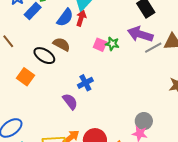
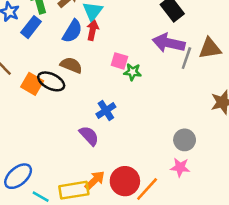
green star: (112, 44) -> (133, 72), moved
gray line: (153, 48) -> (186, 58), turned -36
orange square: (26, 77) -> (32, 84), moved
gray circle: (144, 121) -> (185, 140), moved

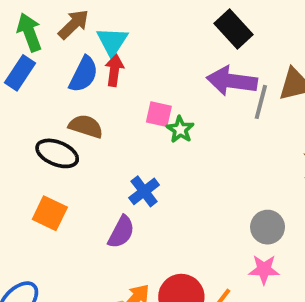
green star: (133, 72) -> (180, 129), turned 30
orange square: (32, 84) -> (50, 213), moved
purple semicircle: (89, 136) -> (121, 232), turned 75

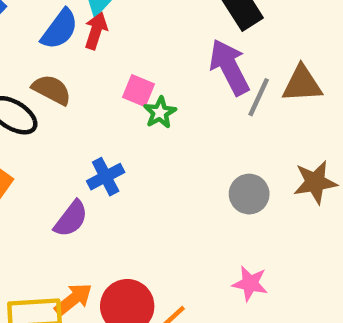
purple arrow: (232, 81) -> (229, 67), turned 45
gray circle: (268, 227) -> (249, 194), moved
pink star: (264, 269) -> (250, 283), moved

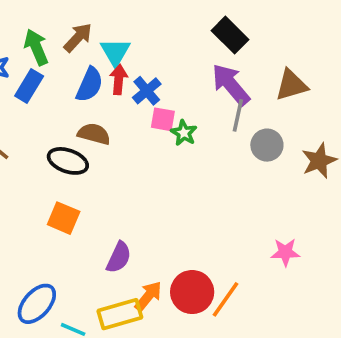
gray line: (259, 97) -> (238, 115), moved
blue cross: (106, 177) -> (147, 91), moved
gray circle: (249, 194) -> (267, 145), moved
purple semicircle: (71, 219) -> (119, 257), moved

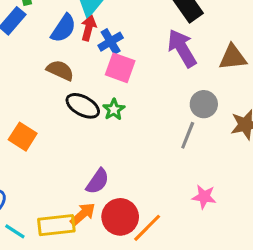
gray line: (238, 115) -> (188, 135), moved
pink square: (163, 119) -> (120, 68), size x1.4
green star: (184, 133) -> (114, 109), moved
black ellipse: (68, 161) -> (83, 106), moved
purple semicircle: (119, 257) -> (98, 181), moved

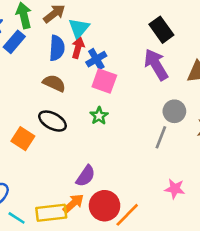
blue semicircle: (63, 28) -> (57, 48), turned -30
black ellipse: (83, 106) -> (52, 121), moved

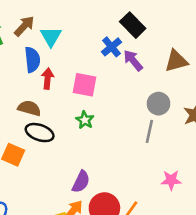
red arrow: (78, 48) -> (48, 79), moved
blue cross: (96, 59) -> (111, 47), moved
purple arrow: (156, 65) -> (133, 60), size x0.7
brown semicircle: (54, 83) -> (29, 108), moved

